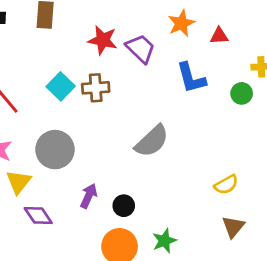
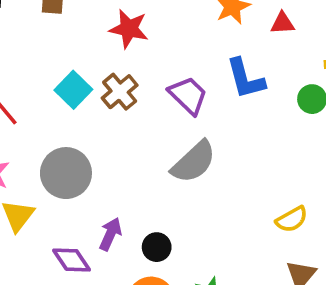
purple trapezoid: (141, 49) -> (188, 95), moved
brown cross: (96, 88) -> (120, 92), turned -36
purple diamond: (38, 215) -> (72, 260), moved

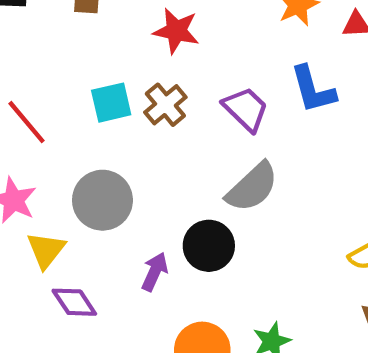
cyan square: (73, 90) -> (111, 103), turned 33
black circle: (157, 247) -> (209, 246), moved, size x1.5
purple diamond: (72, 260) -> (74, 302), moved

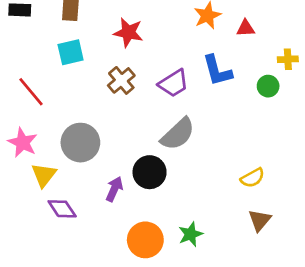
cyan square: (111, 103) -> (71, 52), moved
purple trapezoid: (246, 109) -> (174, 83), turned 104

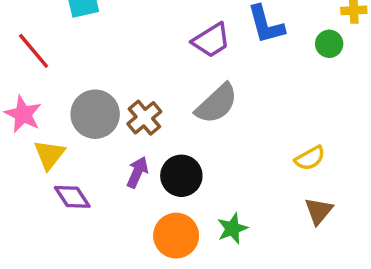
brown cross: (121, 80) -> (144, 118), moved
black circle: (150, 172) -> (181, 176), moved

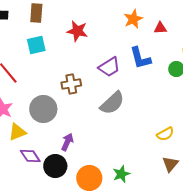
brown cross: (144, 118) -> (71, 84), moved, turned 30
yellow triangle: (49, 155) -> (17, 132), turned 30
black circle: (181, 176) -> (55, 166), moved

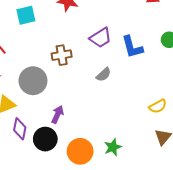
blue L-shape: (140, 58) -> (132, 47), moved
gray semicircle: (112, 103) -> (104, 75), size x0.6
purple diamond: (30, 156) -> (20, 129), turned 45

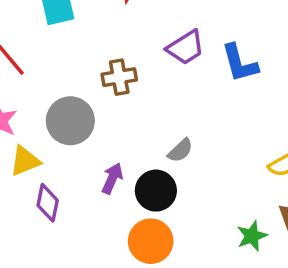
gray semicircle: (104, 75) -> (180, 150), moved
black circle: (45, 139) -> (156, 191), moved
green star: (113, 147) -> (252, 236), moved

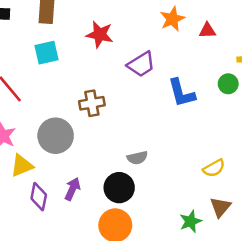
purple trapezoid: (186, 47) -> (141, 64), moved
gray semicircle: (180, 150) -> (137, 158), turned 30
purple arrow: (112, 178) -> (72, 189), moved

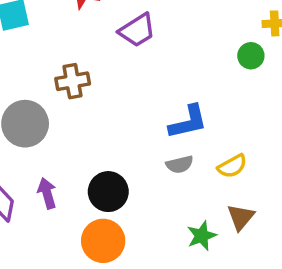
blue L-shape: (181, 93) -> (188, 122), moved, turned -88
gray semicircle: (137, 158) -> (180, 164), moved
purple arrow: (72, 189) -> (47, 193), turned -40

